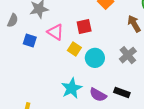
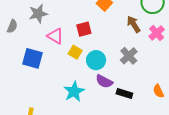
blue square: (30, 41) -> (33, 58), moved, size x1.5
purple semicircle: (98, 95) -> (104, 81), moved

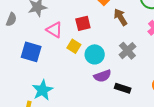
brown arrow: (134, 24) -> (121, 17), moved
purple semicircle: (104, 81) -> (102, 76), turned -48
cyan star: (74, 91) -> (42, 90), moved

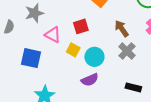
brown arrow: (121, 17) -> (122, 29), moved
purple semicircle: (102, 76) -> (90, 80), moved
black rectangle: (123, 88) -> (133, 87), moved

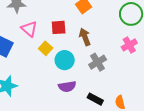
brown arrow: (122, 29) -> (85, 37), moved
purple semicircle: (90, 80) -> (67, 86), moved

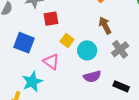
red square: (59, 27) -> (51, 19), moved
pink triangle: (29, 29) -> (51, 62), moved

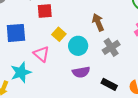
blue square: (24, 43) -> (16, 33), turned -30

